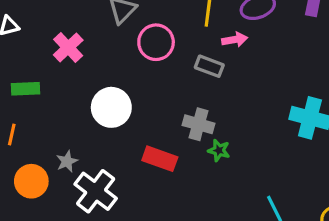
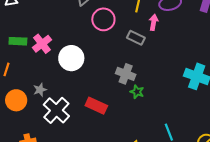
pink arrow: (235, 40) -> (154, 22), turned -77
pink cross: (68, 48) -> (42, 44), moved
red rectangle: (160, 159) -> (96, 106), moved

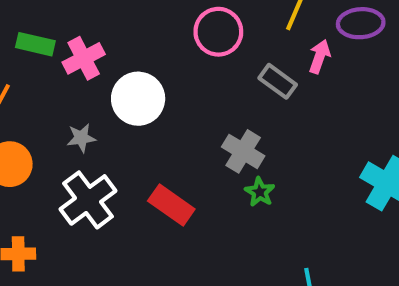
gray star: (40, 90) -> (81, 138), moved

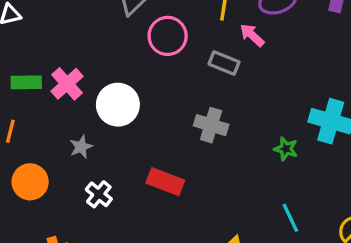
pink arrow: (320, 57) -> (252, 35), turned -52
green star: (260, 192) -> (286, 149), moved
white cross: (88, 200) -> (99, 194), size x0.6

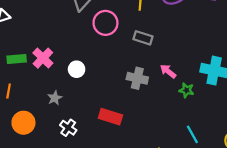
pink arrow: (252, 35) -> (168, 71), moved
white circle: (118, 105) -> (77, 69), size x0.6

